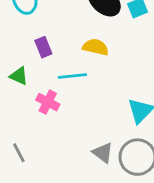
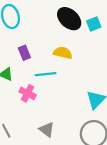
gray triangle: (103, 153) -> (47, 130), moved

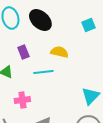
black ellipse: (69, 19) -> (40, 20), moved
pink cross: (28, 93) -> (22, 100), moved, turned -35

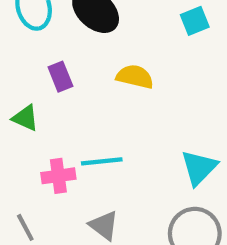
cyan line: (43, 72) -> (102, 161), moved

